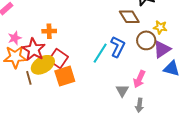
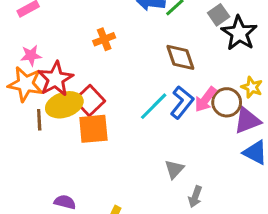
brown diamond: (129, 17) -> (180, 57), moved
orange cross: (49, 31) -> (104, 39), moved, turned -32
pink arrow: (139, 79) -> (205, 99), moved

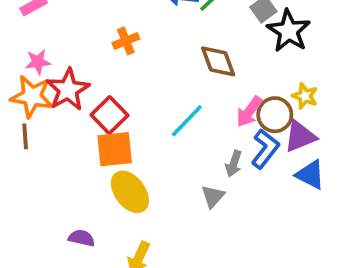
blue L-shape: (182, 102) -> (265, 149), moved
yellow ellipse: (64, 105) -> (130, 192), moved, turned 72
brown line: (39, 120) -> (25, 136), moved
gray arrow: (195, 197) -> (234, 164), moved

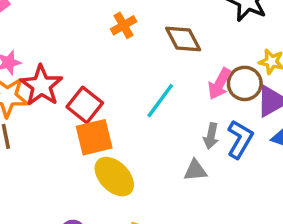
orange cross: (126, 41) -> (124, 25), moved
blue L-shape: (265, 149) -> (240, 139), moved
gray triangle: (213, 196) -> (195, 170), turned 50

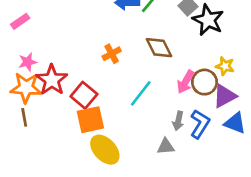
orange cross: (124, 25) -> (112, 54), moved

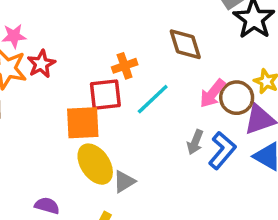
orange cross: (112, 54) -> (125, 66), moved
red star: (52, 80) -> (41, 64), size x0.7
red square: (84, 95) -> (105, 95), moved, turned 35
gray triangle: (166, 146) -> (124, 182), moved, turned -36

